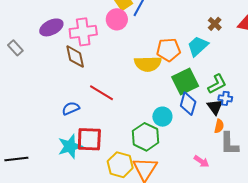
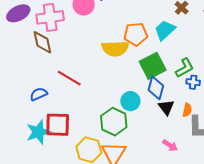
black triangle: (215, 107) -> (166, 107), moved

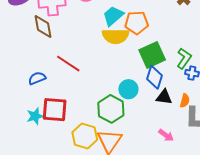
cyan trapezoid: (165, 30) -> (113, 16), moved
green L-shape: (185, 68) -> (184, 58), turned -30
black triangle: (166, 107) -> (164, 97), turned -48
cyan star: (38, 132) -> (35, 116), size x0.7

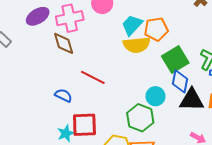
blue semicircle: (37, 78) -> (63, 95), turned 54
black triangle: (164, 97) -> (192, 100), size x1.5

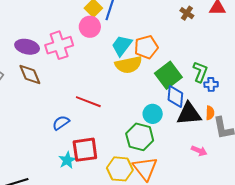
purple ellipse: (38, 16) -> (27, 47), turned 50
brown diamond: (64, 43) -> (30, 75), moved
blue semicircle: (63, 95) -> (61, 123), turned -54

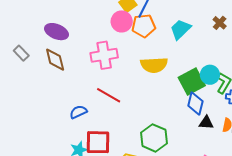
pink cross: (59, 45) -> (104, 55), moved
cyan trapezoid: (122, 45) -> (181, 29), moved
orange pentagon: (146, 47) -> (144, 26), moved
cyan circle: (153, 114) -> (210, 75), moved
black triangle: (189, 114) -> (206, 123), size x0.6

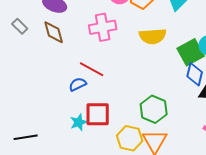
red line: (109, 95) -> (92, 69), moved

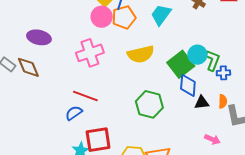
brown diamond: (54, 32) -> (28, 67), moved
green hexagon: (154, 109) -> (149, 104), moved

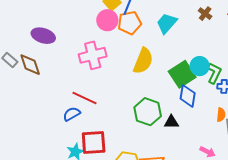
yellow semicircle: (141, 54) -> (143, 61), turned -60
black triangle: (202, 103) -> (171, 122), moved

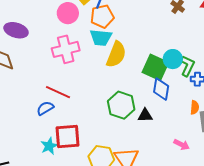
pink circle: (107, 20) -> (68, 13), moved
cyan trapezoid: (167, 23) -> (101, 38), moved, turned -125
green square: (182, 74) -> (155, 67), turned -32

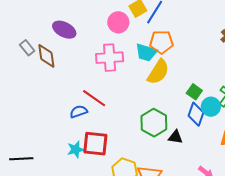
orange pentagon: (102, 16) -> (161, 42), moved
cyan circle: (173, 59) -> (211, 107), moved
green square: (155, 67) -> (194, 92), size x0.6

